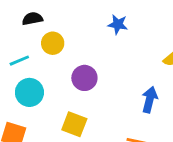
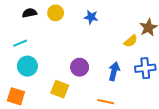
yellow circle: (53, 43) -> (56, 13), moved
purple circle: (84, 78) -> (80, 67), moved

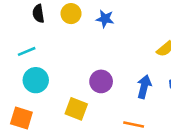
black semicircle: (30, 13) -> (38, 14), turned -88
blue star: (91, 17) -> (105, 19), moved

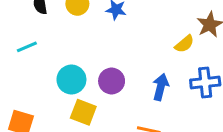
cyan circle: (36, 80) -> (71, 80), moved

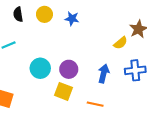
yellow square: (83, 112) -> (63, 91), moved

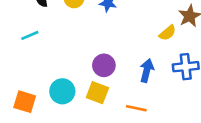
cyan circle: (40, 68) -> (62, 91), moved

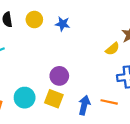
blue arrow: (147, 71) -> (84, 105), moved
orange line: (136, 108) -> (109, 102), moved

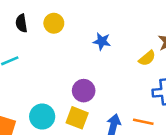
blue star: (63, 24) -> (102, 41), moved

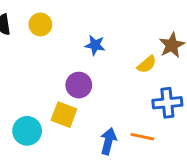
purple circle: (84, 91) -> (79, 85), moved
yellow square: (77, 118) -> (64, 115), moved

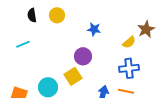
blue cross: (167, 103) -> (129, 68), moved
yellow square: (64, 115) -> (73, 76), turned 36

